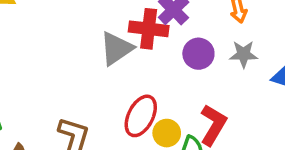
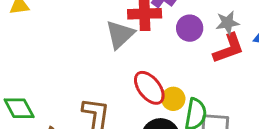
red ellipse: (141, 116) -> (149, 88), turned -56
red L-shape: (213, 125) -> (229, 48), moved, turned 48

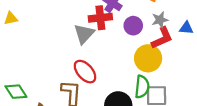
red ellipse: (149, 88) -> (85, 72), moved
yellow circle: (173, 99) -> (148, 58), moved, size x1.6

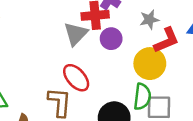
gray star: (160, 20) -> (149, 20), moved
purple circle: (133, 26) -> (111, 39), moved

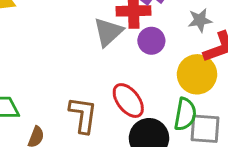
red ellipse: (76, 78) -> (128, 101), moved

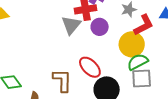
green semicircle: (185, 114) -> (138, 62), moved, turned -120

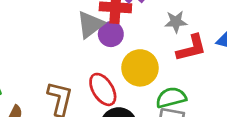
purple circle: (100, 27) -> (111, 34), moved
yellow circle: (132, 44) -> (140, 68), moved

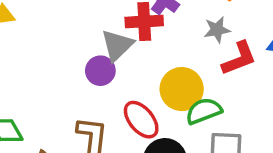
purple circle: (111, 34) -> (100, 71), moved
green semicircle: (171, 98) -> (204, 111), moved

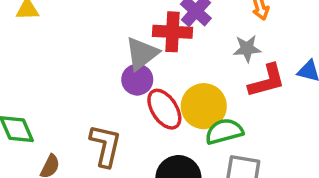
purple circle: (100, 71) -> (137, 80), moved
red ellipse: (141, 120) -> (164, 109), moved

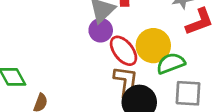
brown L-shape: (105, 146) -> (126, 82), moved

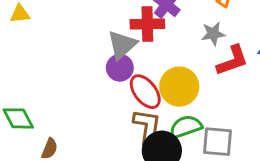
green semicircle: (171, 63) -> (186, 127), moved

